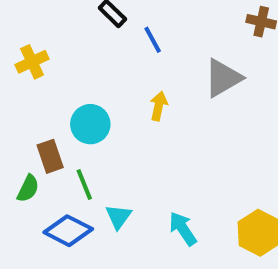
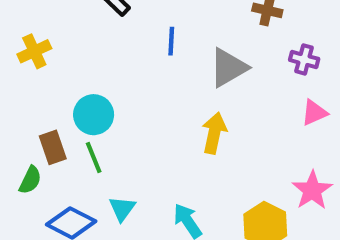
blue line: (153, 40) -> (171, 41), moved, turned 32
yellow arrow: (159, 106) -> (214, 133), moved, size x1.4
green line: (84, 184) -> (94, 158), moved

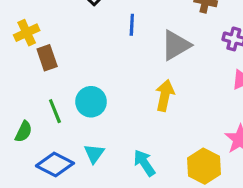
cyan circle: (94, 115) -> (91, 102), moved
brown rectangle: (53, 147) -> (47, 58), moved
green line: (94, 158) -> (55, 111), moved

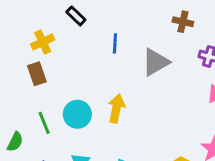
yellow cross: (27, 33) -> (43, 42), moved
yellow arrow: (165, 95) -> (116, 108), moved

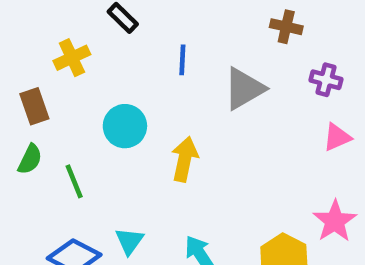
brown rectangle: (37, 74) -> (34, 106), moved
cyan circle: (77, 114) -> (125, 126), moved
green semicircle: (15, 142) -> (30, 159), moved

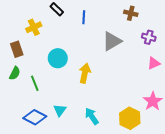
blue line: (182, 60) -> (84, 17), moved

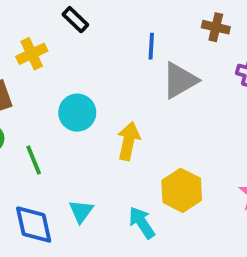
blue line: (84, 17) -> (151, 46), moved
blue diamond: (35, 117) -> (34, 225), turned 50
yellow hexagon: (130, 118) -> (182, 190), moved

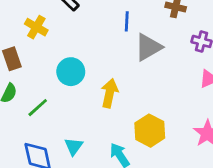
yellow cross: (32, 54) -> (36, 27), turned -35
green line: (34, 160) -> (38, 108), turned 70

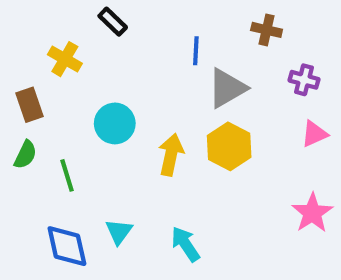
green line: (38, 108) -> (67, 175), turned -65
yellow hexagon: (150, 131) -> (229, 146), moved

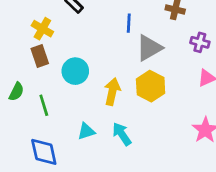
brown rectangle: (29, 105) -> (40, 56), moved
cyan triangle: (119, 232) -> (86, 131), moved, turned 36
cyan arrow: (185, 244) -> (122, 134), moved

